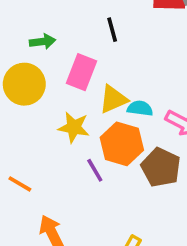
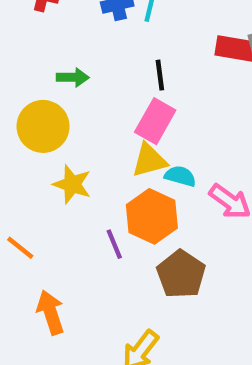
pink rectangle: (81, 72) -> (155, 121), moved
yellow star: (74, 127) -> (72, 184), moved
brown pentagon: (161, 167) -> (181, 274), moved

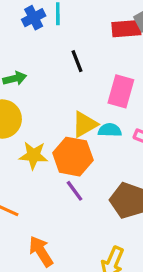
pink rectangle: (155, 121) -> (121, 91), moved
orange hexagon: (152, 216) -> (73, 157), moved

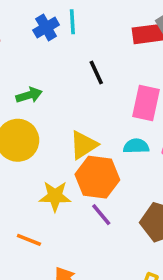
yellow triangle: (85, 124) -> (84, 145), moved
yellow star: (33, 155) -> (55, 196), moved

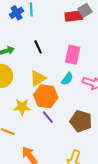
black line: (96, 72) -> (38, 47), moved
cyan semicircle: (136, 146) -> (67, 79), turned 128

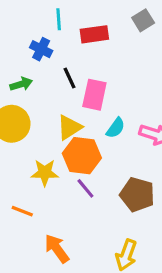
blue cross: (17, 13) -> (41, 49), moved, turned -32
red rectangle: (74, 16) -> (94, 34), moved
pink rectangle: (73, 55) -> (94, 95), moved

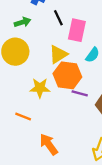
purple line: (85, 188) -> (80, 93), moved, turned -35

